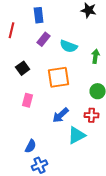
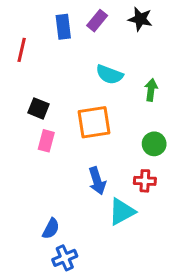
purple rectangle: (44, 39) -> (97, 21), moved
black square: (23, 68) -> (39, 108), turned -32
pink rectangle: (28, 100) -> (46, 141), moved
blue arrow: (61, 115) -> (97, 181), turned -66

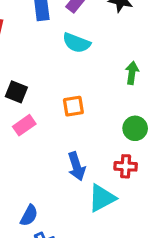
cyan semicircle: (109, 75) -> (77, 43), moved
orange square: (94, 122) -> (73, 106), size x0.6
pink rectangle: (46, 141) -> (24, 125), turned 40

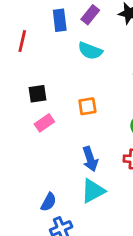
black square: (16, 92) -> (37, 94), turned -30
cyan triangle: (102, 198) -> (93, 191), moved

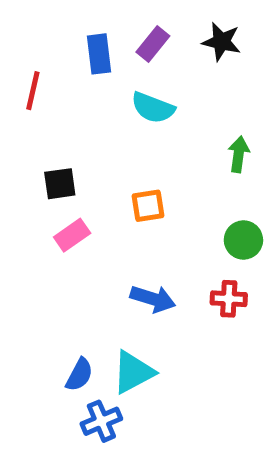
blue arrow: (90, 159) -> (153, 299), turned -55
cyan triangle: (93, 191) -> (133, 372), moved

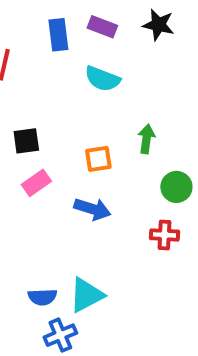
purple rectangle: (153, 44) -> (102, 27), turned 72
green arrow: (239, 154) -> (146, 139), moved
blue arrow: (153, 299) -> (92, 209), moved
blue semicircle: (79, 375) -> (42, 297), turned 60

